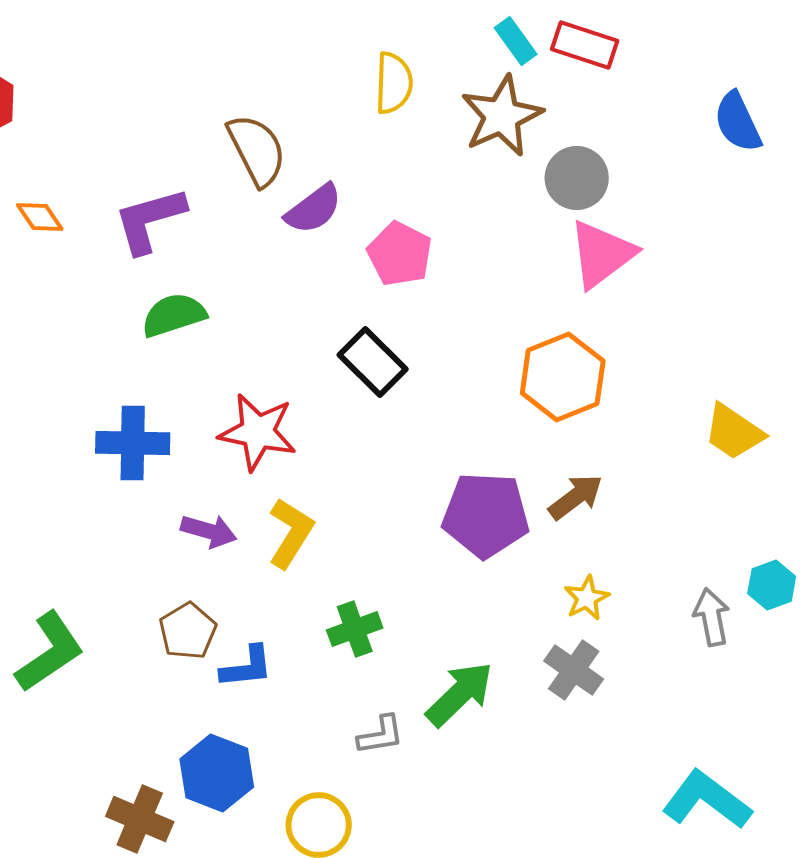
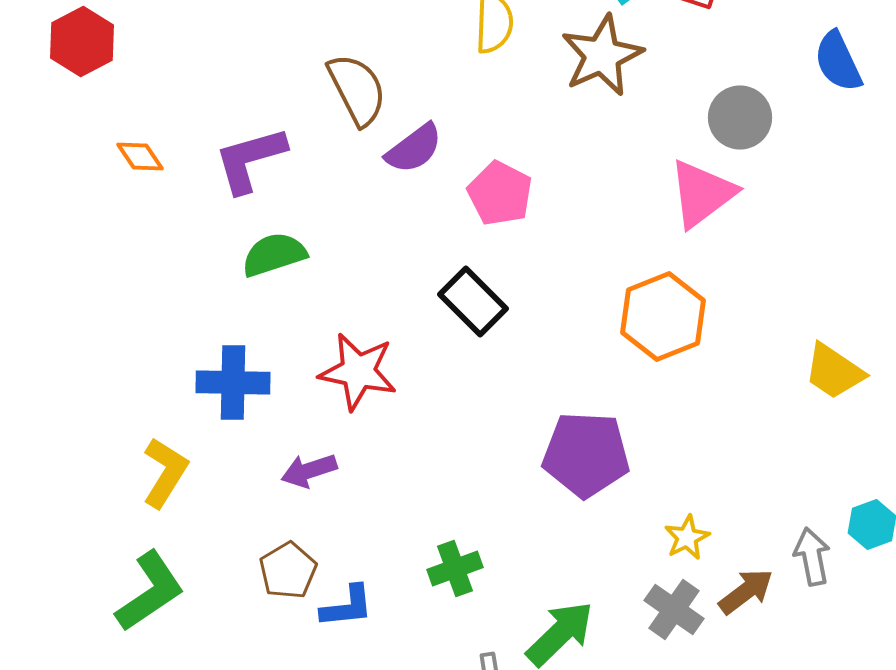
gray circle: (577, 178) -> (740, 118), moved
brown arrow: (576, 497) -> (746, 592), moved
purple arrow: (209, 531) -> (309, 470), turned 146
yellow L-shape: (291, 533) -> (165, 472), moved

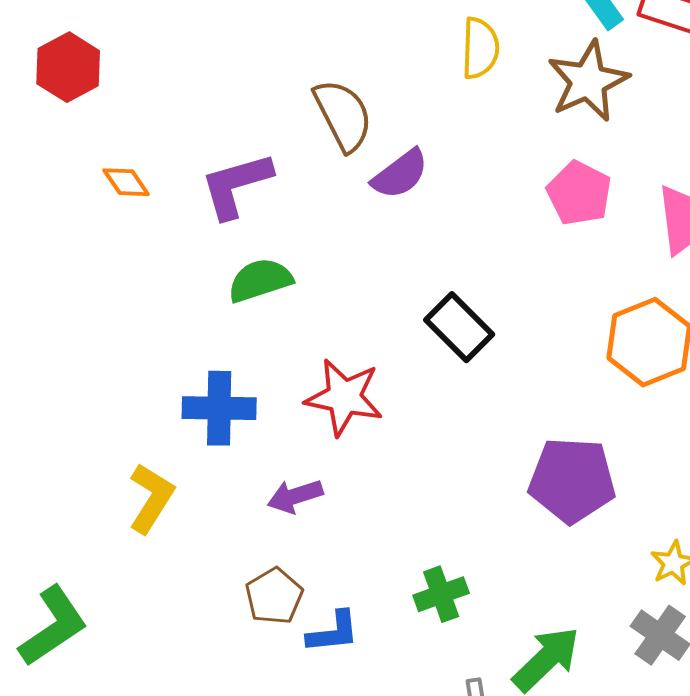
pink pentagon: (500, 194) -> (579, 193), moved
green L-shape: (150, 592) -> (53, 626), moved

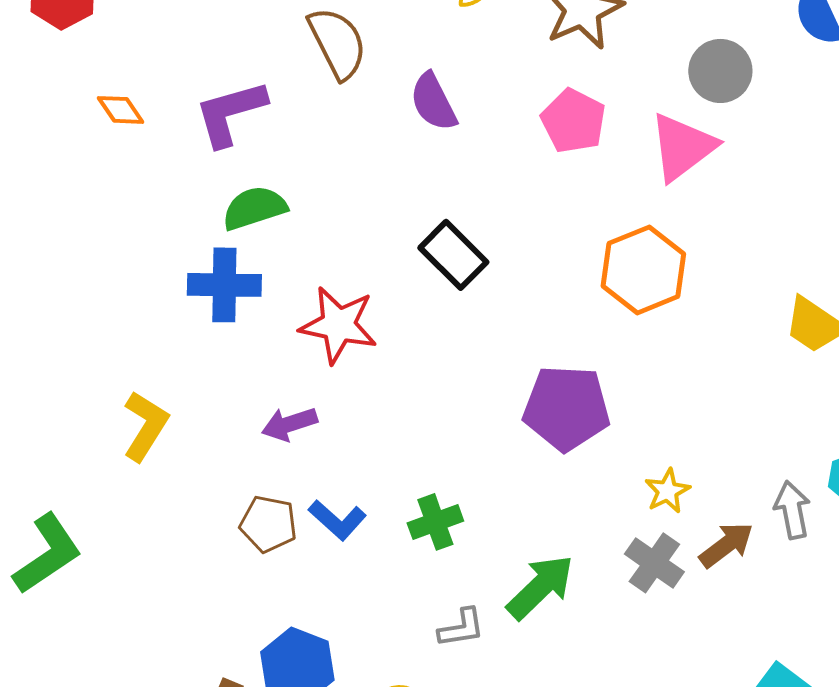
purple semicircle: (400, 174) -> (433, 102), moved, turned 100
blue cross: (219, 408) -> (224, 285), moved
brown pentagon: (274, 596) -> (268, 524), turned -30
blue L-shape: (333, 632) -> (337, 520), moved, turned 48

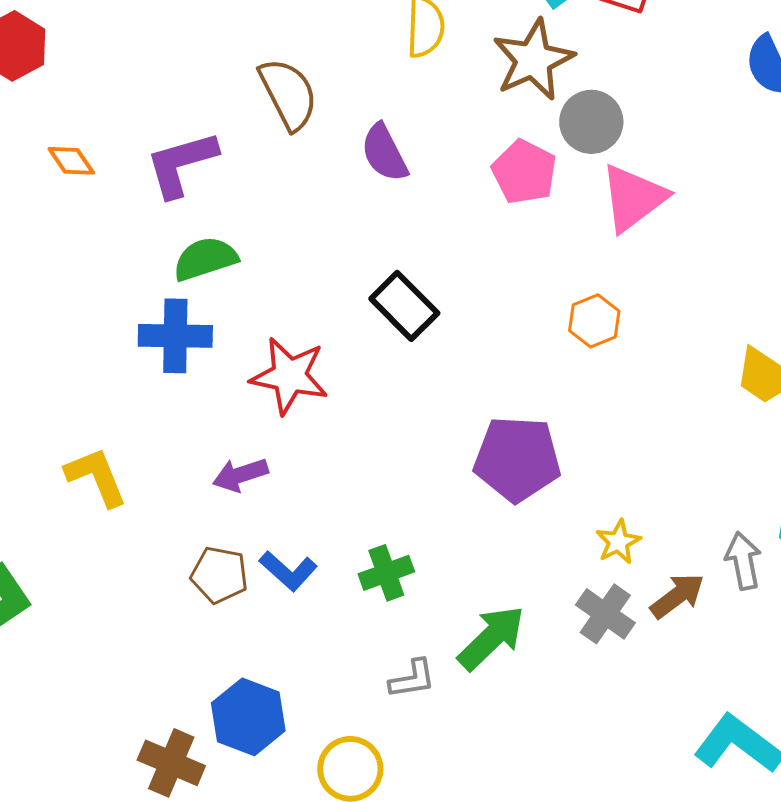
gray circle: (720, 71) -> (591, 122), moved
orange hexagon: (643, 270) -> (594, 321), size x0.6
yellow L-shape: (145, 426) -> (96, 477), turned -54

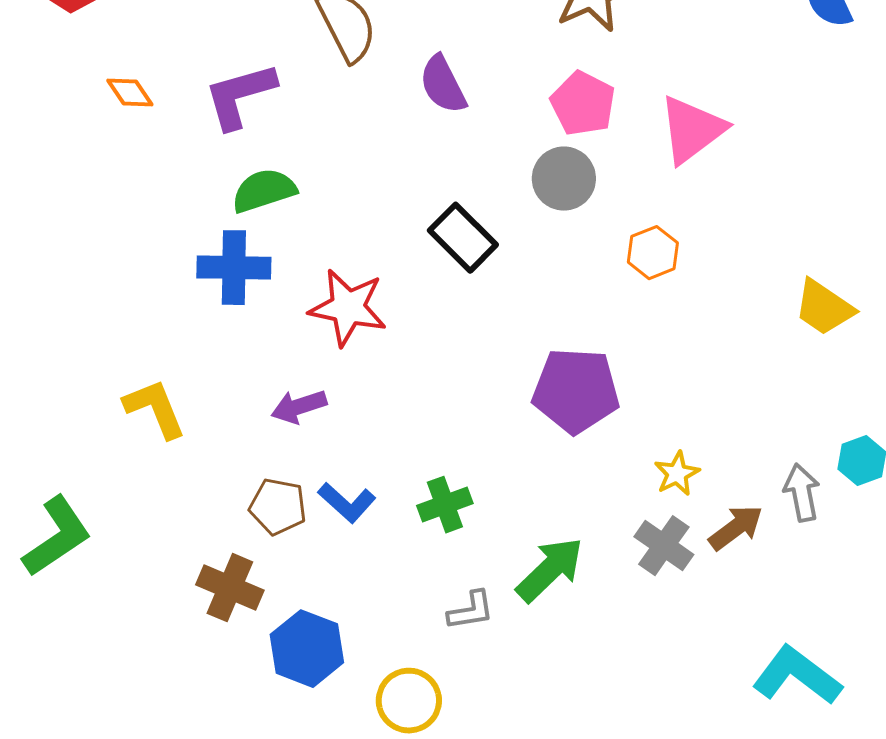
gray circle: (591, 122) -> (564, 179), moved
brown cross: (171, 763) -> (230, 588), moved

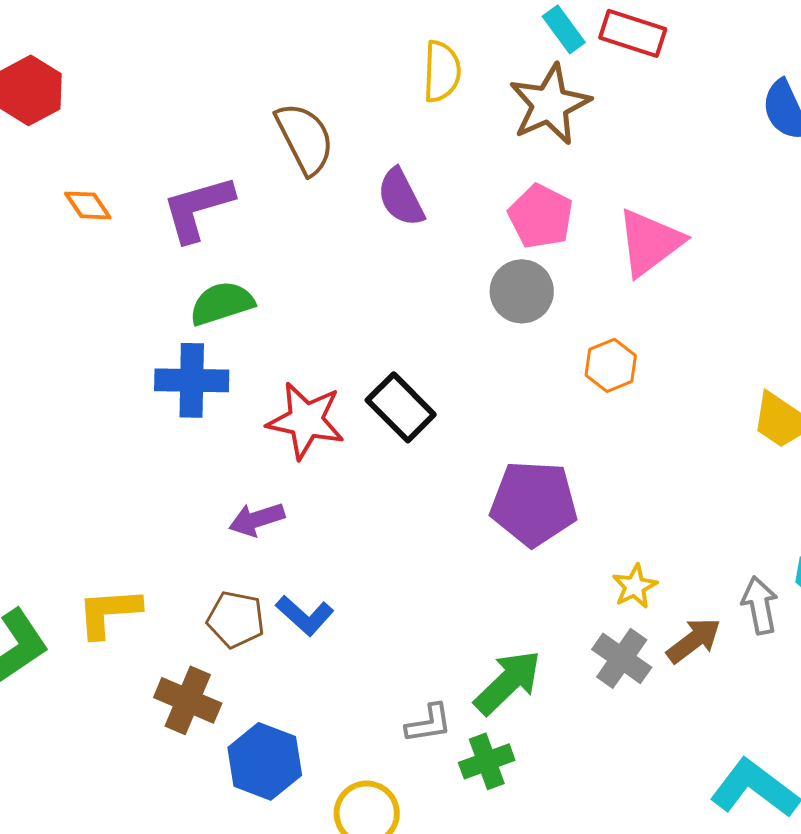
black rectangle: (463, 238) -> (401, 407), moved
yellow L-shape: (155, 409) -> (109, 612), moved, turned -72
green cross: (445, 505) -> (487, 761), moved

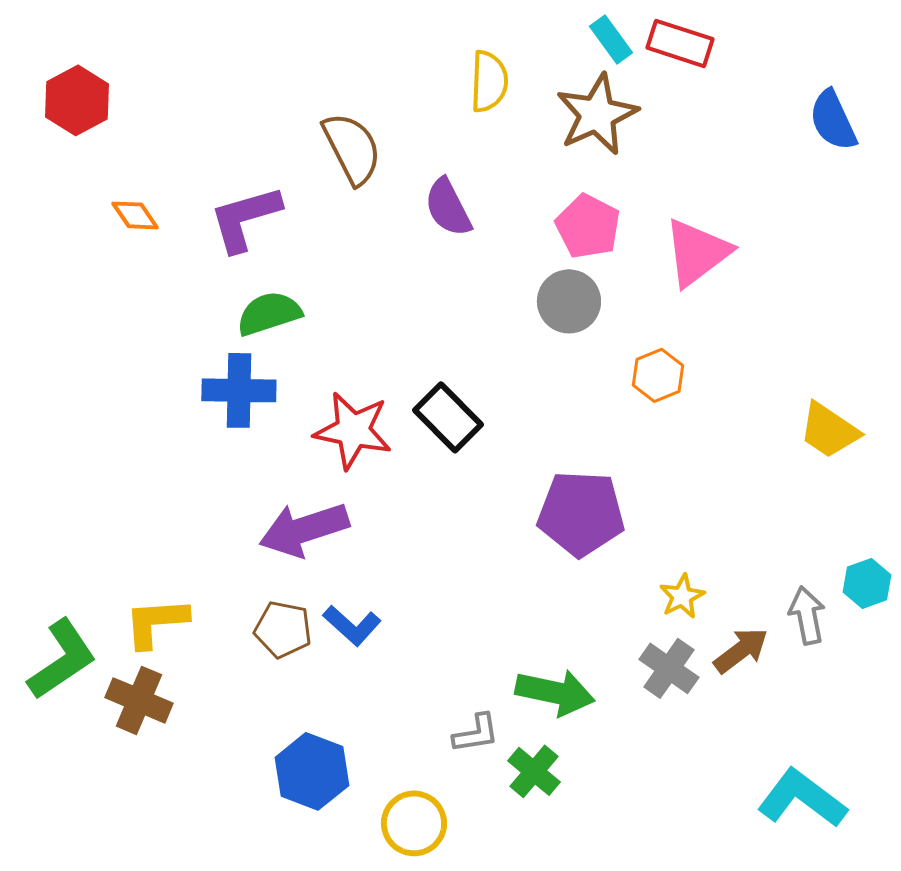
purple arrow: (257, 519) -> (304, 529), size x1.6
green arrow: (508, 682) -> (555, 692), turned 56
brown cross: (188, 700) -> (139, 700), moved
green cross: (487, 761) -> (534, 771), turned -30

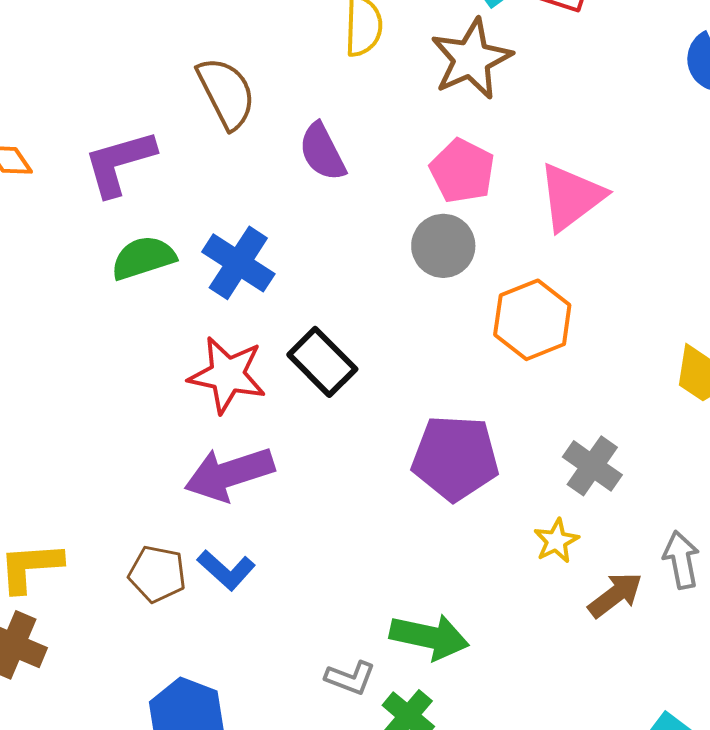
orange hexagon: (658, 375) -> (532, 320), size x1.5
blue cross: (239, 390) -> (238, 263), moved, turned 32
purple arrow: (304, 529) -> (229, 474), moved
gray cross: (669, 668) -> (592, 466), moved
gray L-shape: (476, 733) -> (350, 678), turned 30

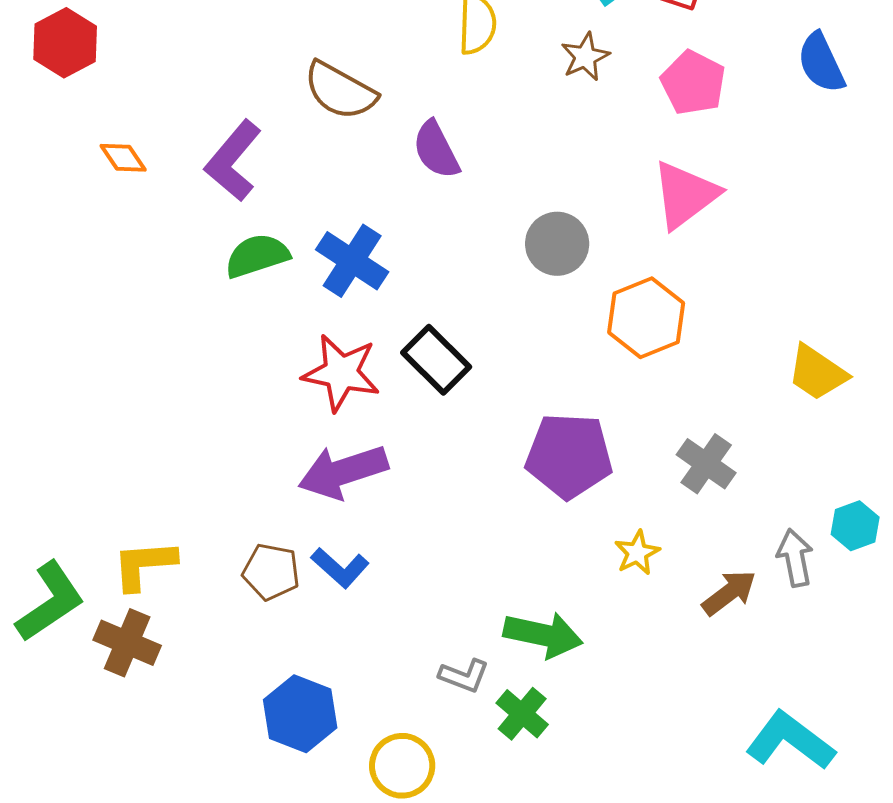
brown star: (471, 59) -> (585, 57), size x0.6
brown semicircle: (226, 93) -> (340, 91), turned 146
purple L-shape: (119, 163) -> (233, 161), turned -34
pink pentagon: (462, 171) -> (693, 83), moved
yellow star: (556, 541) -> (637, 553), moved

